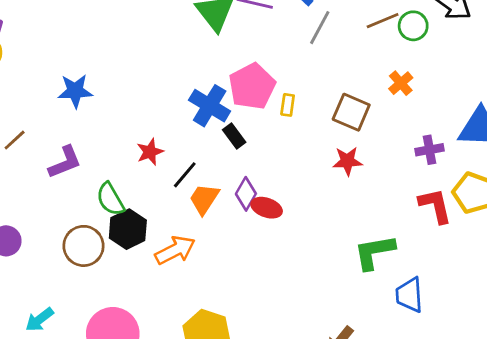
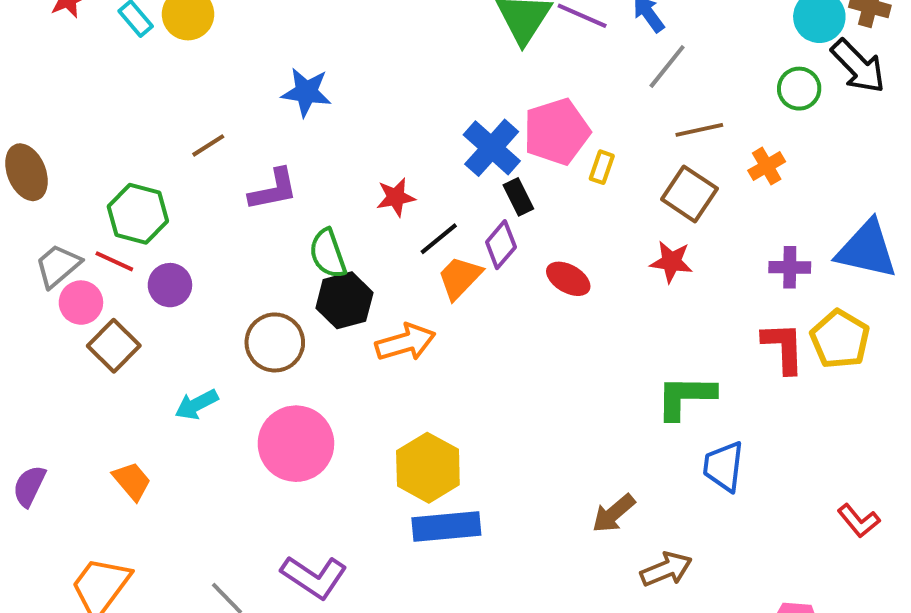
brown line: (383, 21) -> (699, 130), moved
purple diamond: (246, 194) -> (501, 245), moved
red ellipse: (267, 208) -> (568, 279), moved
brown circle: (84, 246) -> (275, 342), moved

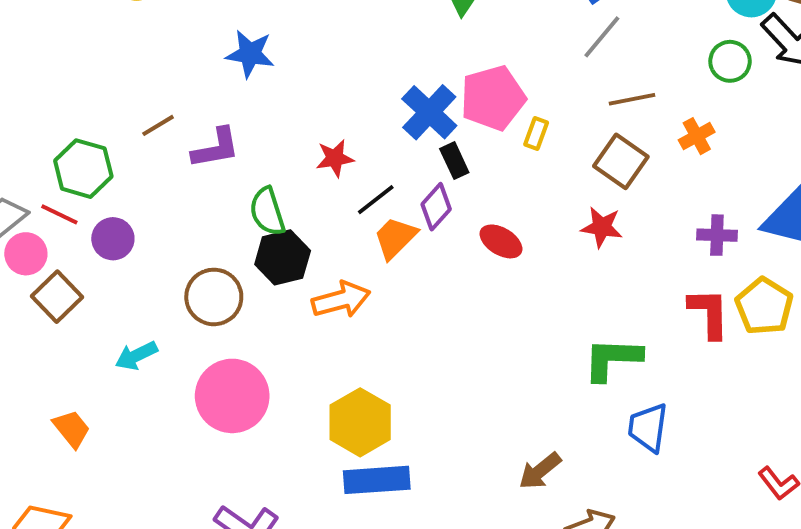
brown line: (208, 145) -> (158, 125), moved

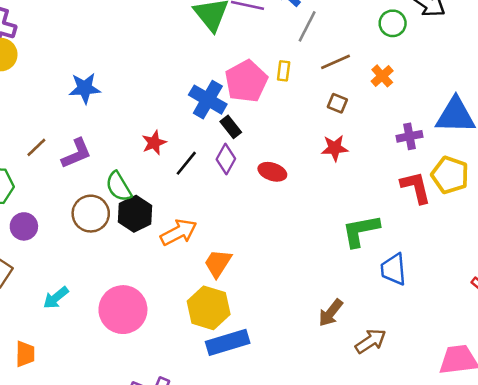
yellow rectangle: (536, 133) -> (284, 71), moved
brown square: (621, 161) -> (337, 103), size x0.6
orange trapezoid: (395, 238) -> (218, 263), moved
brown circle: (214, 297) -> (91, 214), moved
orange trapezoid: (72, 429) -> (25, 354), turned 52

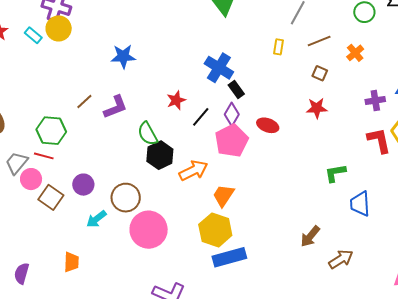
pink pentagon: (246, 81) -> (232, 141), moved
brown circle: (91, 214) -> (126, 198), moved
purple circle: (24, 226) -> (83, 185), moved
green L-shape: (361, 231) -> (335, 173), size x0.7

